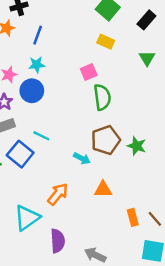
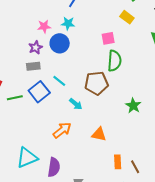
brown pentagon: (106, 140) -> (96, 83), moved
cyan arrow: (82, 158) -> (76, 104), moved
cyan triangle: (27, 218) -> (27, 158), moved

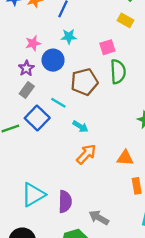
cyan star: (68, 23) -> (69, 37), moved
gray rectangle: (33, 66) -> (27, 90), turned -40
brown pentagon: (96, 83) -> (84, 82), moved
orange arrow: (62, 130) -> (86, 154), moved
orange triangle: (99, 134) -> (125, 158), moved

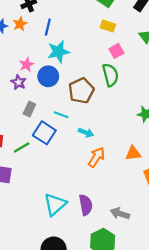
cyan star: (69, 37) -> (58, 52), size x1.5
pink square: (107, 47) -> (116, 51), moved
purple star: (26, 68) -> (19, 82), moved

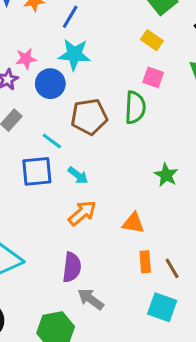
pink square: (116, 51) -> (153, 77), turned 32
blue square: (44, 133) -> (37, 171), moved, turned 35
purple semicircle: (86, 205) -> (72, 267), moved

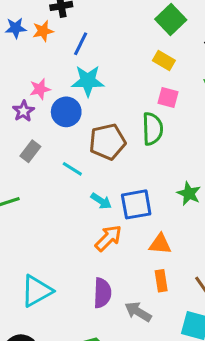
blue square: (37, 171) -> (136, 204), moved
orange rectangle: (145, 262) -> (161, 281), moved
gray arrow: (91, 299) -> (138, 312), moved

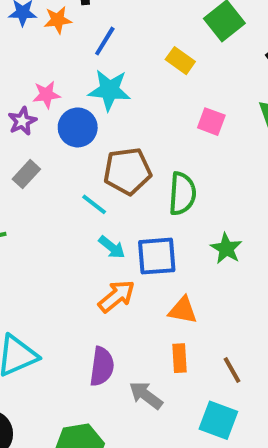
yellow rectangle: (164, 61) -> (180, 61), moved
green semicircle: (153, 129) -> (182, 194), moved
cyan line: (72, 169) -> (94, 204), moved

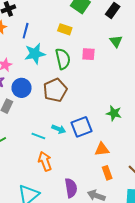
blue circle: (78, 127) -> (22, 88), moved
green semicircle: (182, 194) -> (63, 59), moved
cyan line: (94, 204) -> (38, 136), moved
orange arrow: (116, 296) -> (45, 161), moved, turned -54

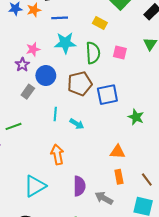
blue line: (26, 31) -> (60, 18), turned 63
blue square: (82, 127) -> (107, 95), moved
cyan line: (38, 136) -> (55, 114), moved, turned 64

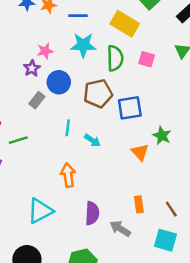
yellow rectangle: (100, 23) -> (125, 24), size x1.6
orange triangle: (117, 152) -> (140, 152), moved, turned 42

